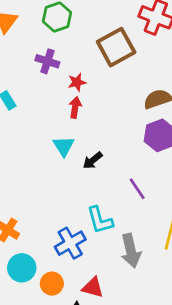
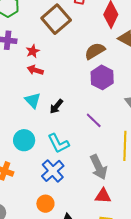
red arrow: (75, 107) -> (35, 70), turned -70
cyan L-shape: (100, 220) -> (58, 143), moved
cyan circle: (22, 268) -> (24, 140), moved
red triangle: (93, 287) -> (103, 196), moved

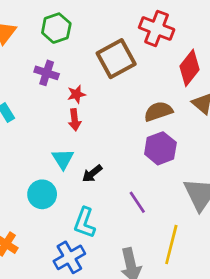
red arrow: (35, 70) -> (75, 120), turned -126
cyan circle: (24, 140) -> (42, 194), moved
cyan L-shape: (58, 143) -> (85, 223), turned 35

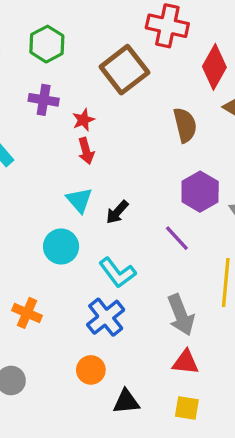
brown semicircle: (158, 111) -> (185, 125), turned 104
purple hexagon: (160, 148) -> (200, 192), moved
cyan L-shape: (85, 223) -> (117, 273), turned -48

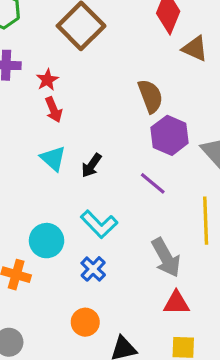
brown semicircle: (185, 125) -> (150, 96), moved
cyan circle: (61, 247) -> (47, 241), moved
blue cross: (106, 317) -> (93, 269), size x0.7

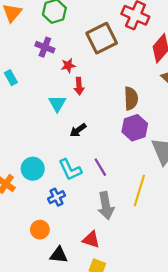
red arrow: (54, 110) -> (79, 86), moved
cyan triangle: (53, 158) -> (57, 103), moved
purple line: (153, 183) -> (100, 167), moved
red triangle: (176, 303) -> (91, 240), moved

